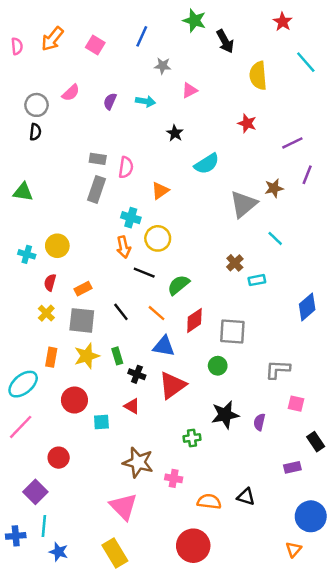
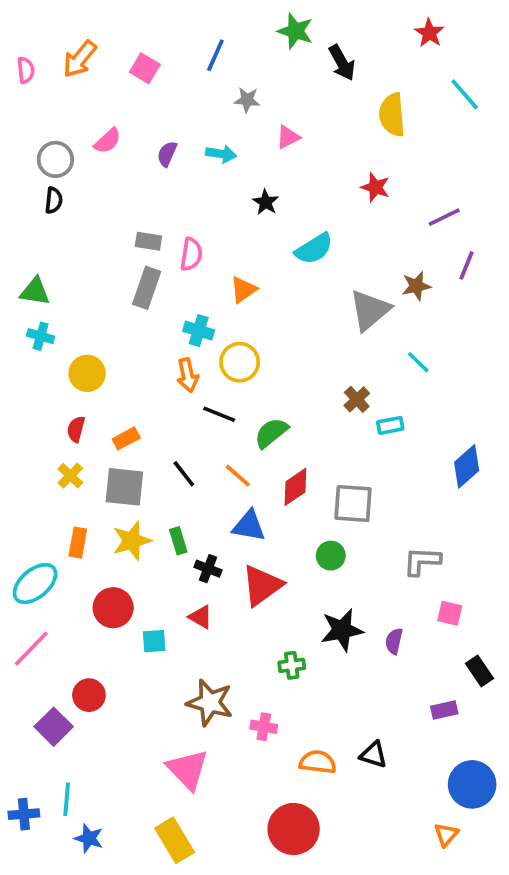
cyan cross: (27, 254) -> (41, 336), moved
purple square: (35, 492) -> (54, 727), moved

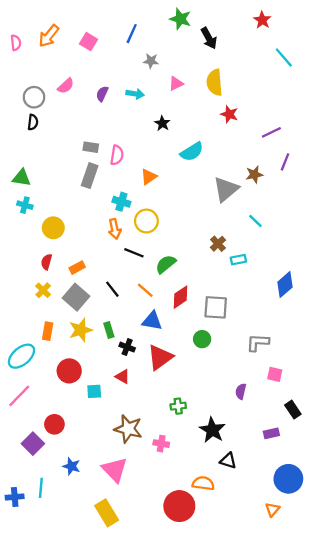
yellow semicircle: (392, 115) -> (215, 82), moved
gray square: (124, 487) -> (76, 297), turned 35
black star: (342, 630) -> (212, 430), moved, turned -30
orange semicircle: (318, 762) -> (203, 483), moved
blue star: (89, 838) -> (71, 466), moved

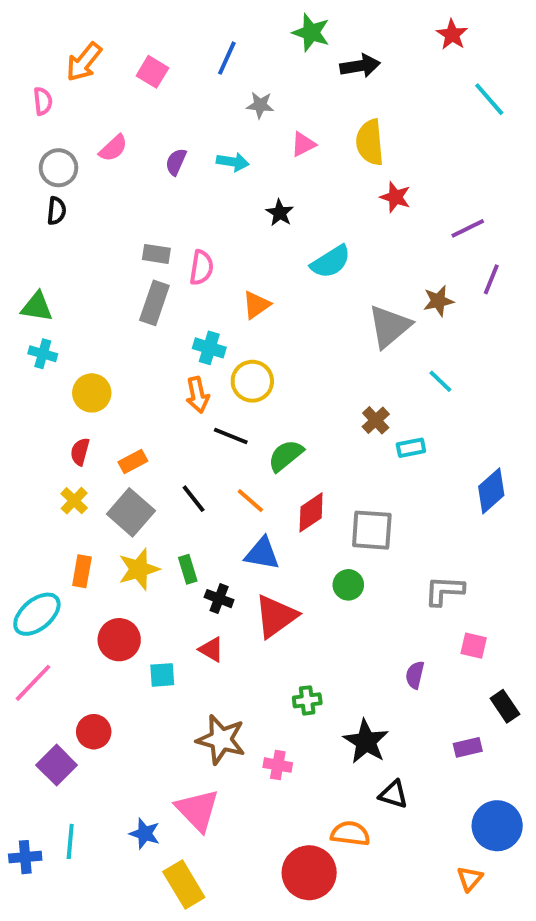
black arrow: (209, 38) -> (360, 66), turned -70
pink semicircle: (16, 43) -> (43, 101), moved
blue star: (71, 466) -> (145, 834), moved

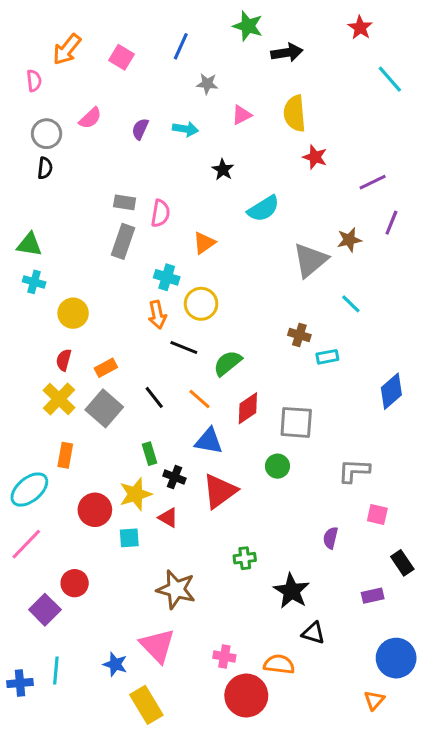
brown cross: (376, 420) -> (299, 335), turned -30
yellow cross: (74, 501) -> (59, 399), size x1.5
yellow star: (139, 569) -> (135, 494), moved
pink cross: (278, 765) -> (224, 656), moved

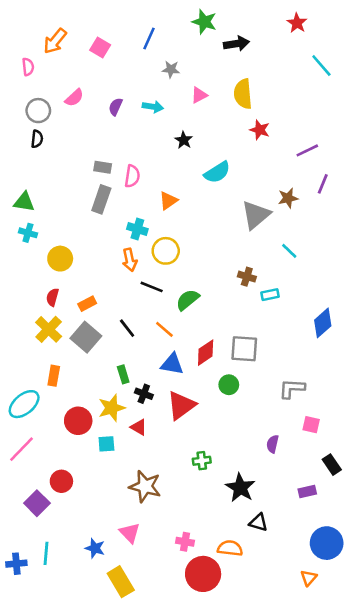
red diamond: (248, 408) -> (206, 353), moved
pink triangle: (157, 646) -> (130, 533), size x0.7

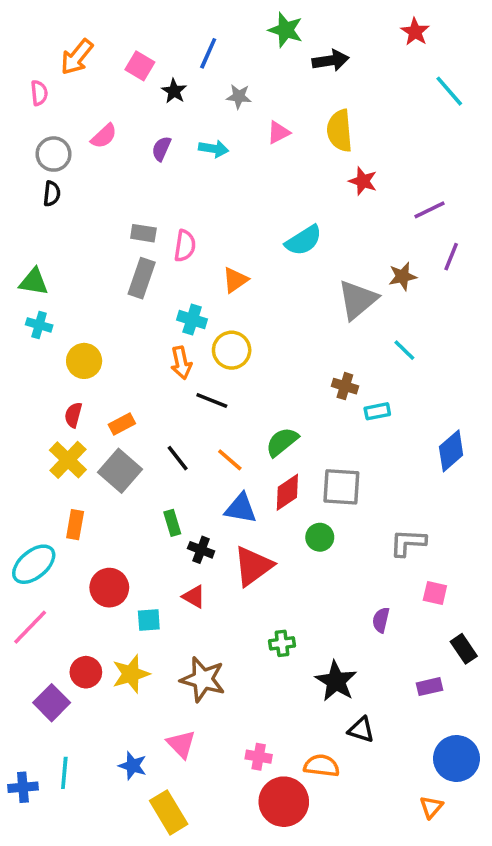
black star: (184, 140) -> (174, 91), moved
green semicircle: (188, 300) -> (282, 442), moved
yellow star: (112, 408) -> (131, 674), moved

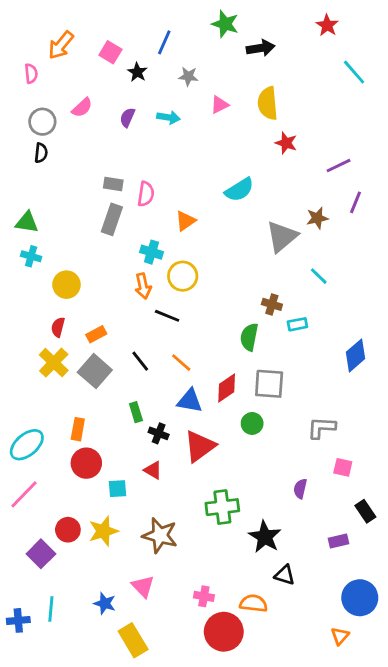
green semicircle: (282, 442) -> (249, 337), moved, turned -40
orange rectangle: (75, 525) -> (78, 429), moved
green cross: (282, 643) -> (222, 507), size x1.6

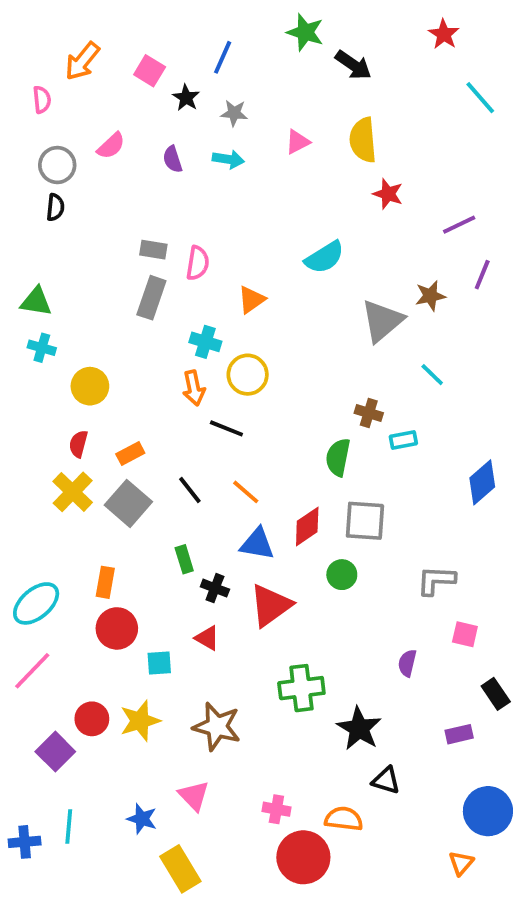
black arrow: (261, 48) -> (353, 65), turned 44
gray star: (188, 76) -> (234, 113), moved
purple semicircle: (127, 117) -> (173, 159), turned -42

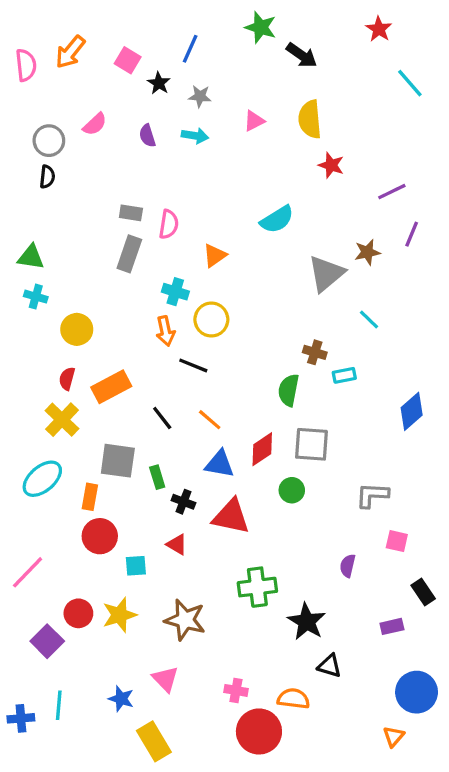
pink semicircle: (42, 100) -> (26, 65), moved, size x1.4
orange rectangle: (130, 453) -> (111, 387), size x1.6
gray square: (128, 503) -> (118, 461), moved, turned -33
cyan ellipse: (36, 603) -> (42, 479), moved
red triangle: (271, 605) -> (231, 516), turned 48

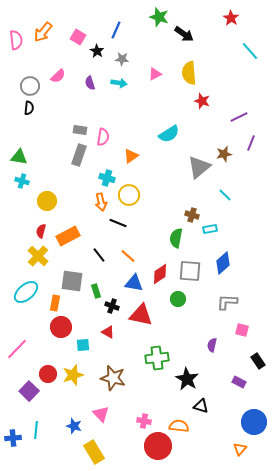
blue diamond: (412, 411) -> (223, 263), moved
purple rectangle: (392, 626) -> (239, 382), turned 40

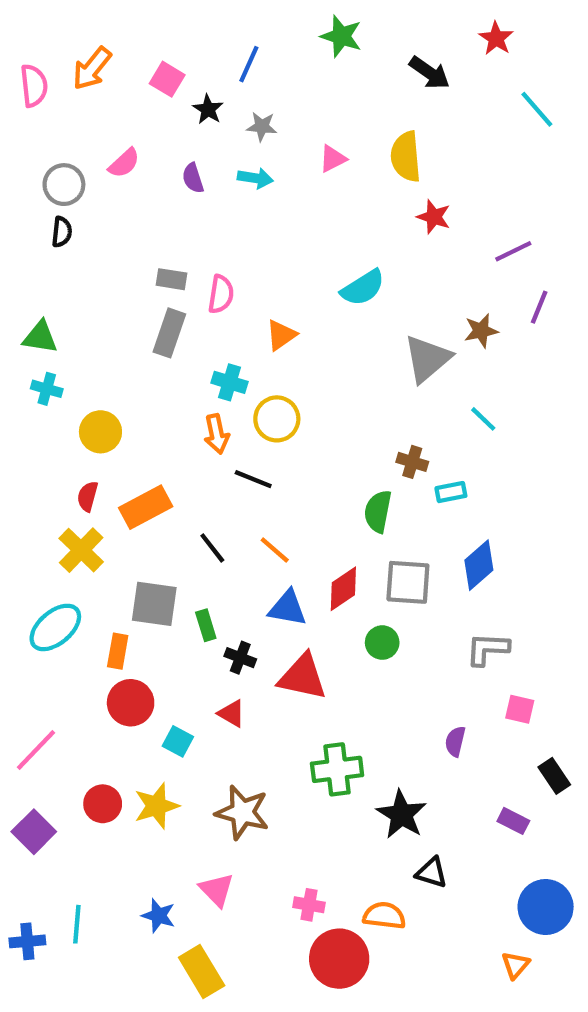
black arrow: (184, 34) -> (429, 73), moved
cyan square: (83, 345) -> (178, 741), turned 32
purple square: (29, 391) -> (34, 832), moved

